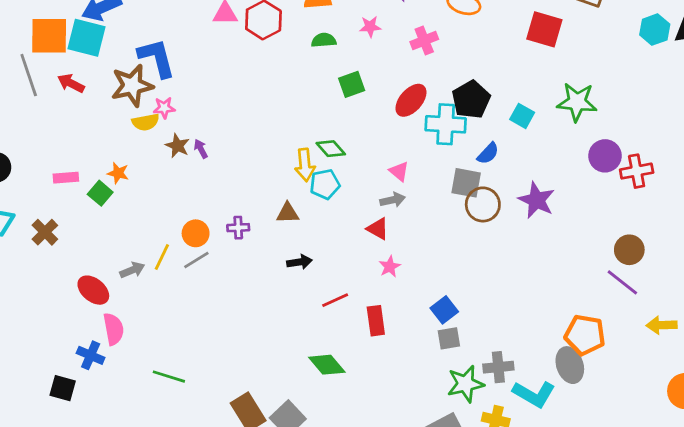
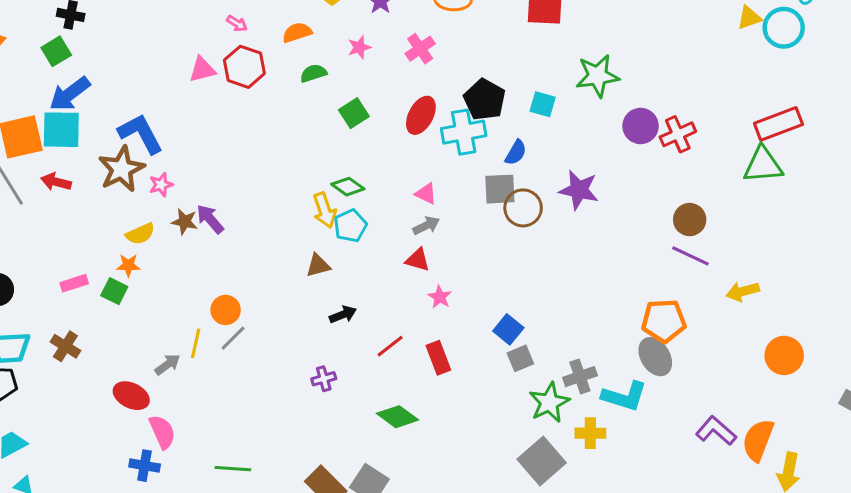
yellow semicircle: (146, 122) -> (140, 234), moved
purple arrow: (201, 149) -> (210, 219), size x1.5
purple cross: (238, 228) -> (324, 379), moved

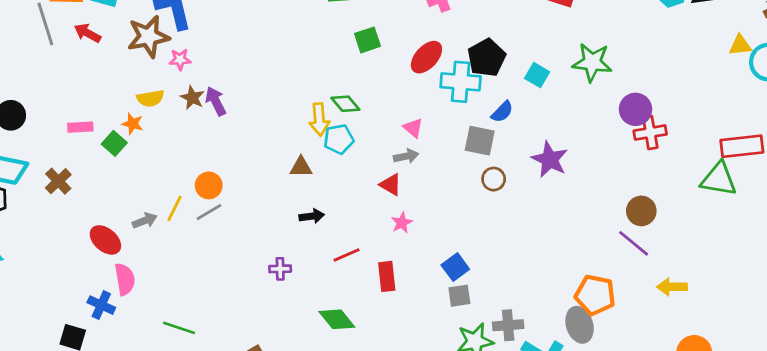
purple circle: (641, 126) -> (635, 109), moved
brown circle: (523, 208) -> (494, 179), moved, size x0.7

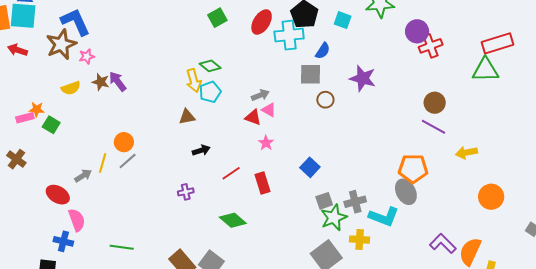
orange star: (133, 124) -> (37, 109), moved
pink triangle: (413, 128) -> (269, 110), moved
gray square: (459, 296) -> (324, 201), moved

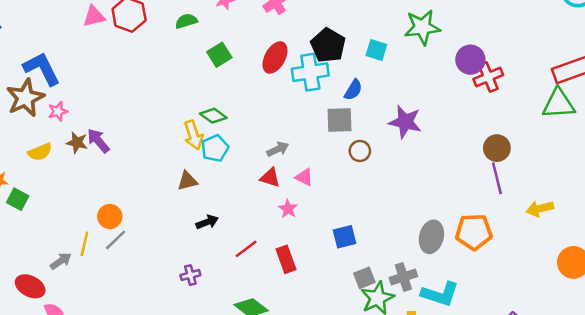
pink triangle: (269, 110) -> (304, 177), moved
purple line: (434, 127) -> (497, 178), turned 50
blue square: (310, 167) -> (345, 237), turned 36
gray ellipse: (406, 192) -> (431, 237), moved, turned 45

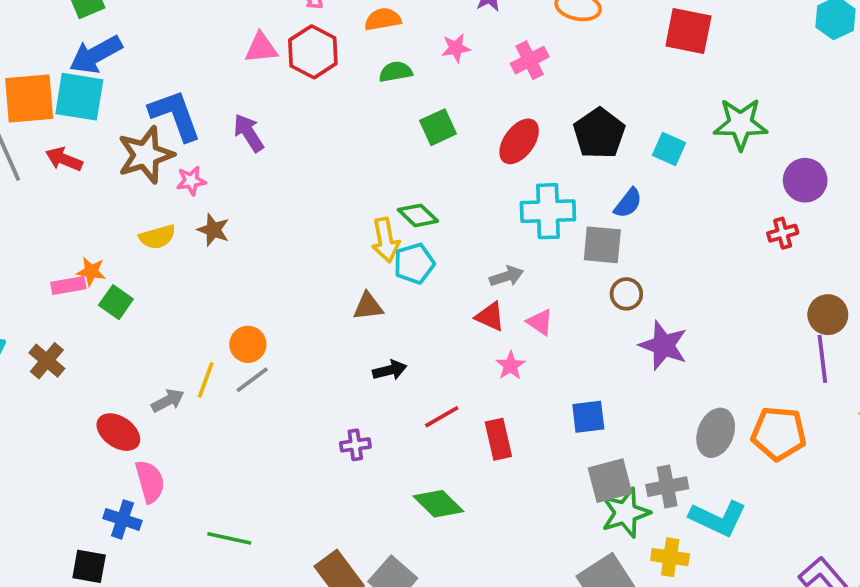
cyan cross: (310, 72) -> (548, 211), moved
red cross: (488, 77) -> (783, 233), moved, size x0.7
purple star: (405, 122) -> (663, 345), moved
purple arrow: (98, 141) -> (249, 133), moved
gray square: (364, 278) -> (610, 481), size x1.4

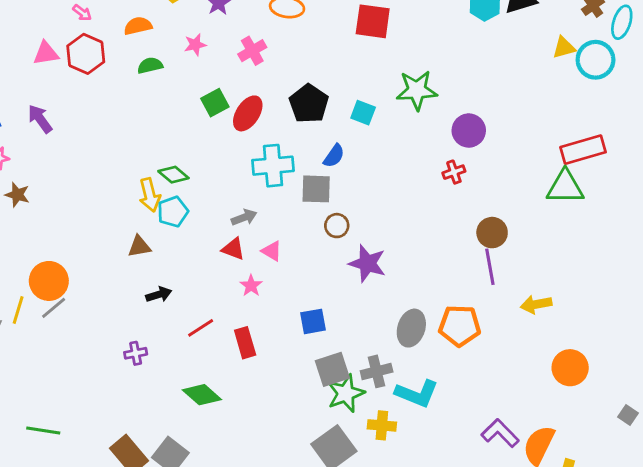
green square: (438, 127) -> (215, 103), moved
orange circle: (248, 344) -> (49, 281), size x1.4

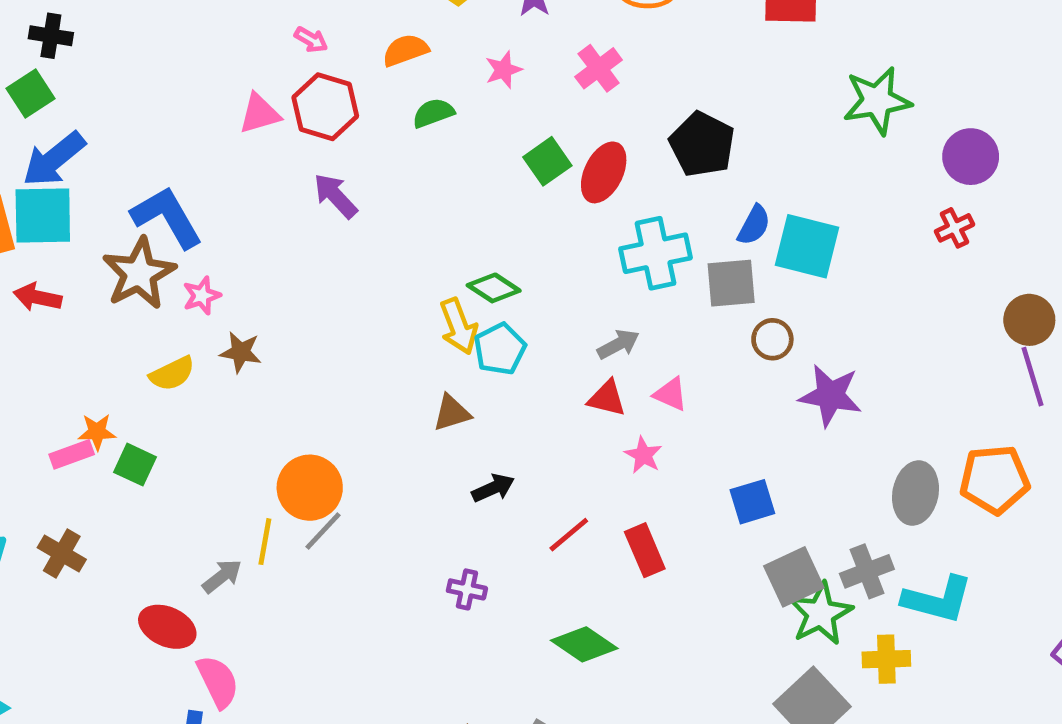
cyan square: (363, 113) -> (807, 246), moved, size x1.6
purple arrow: (40, 119) -> (335, 196), moved
purple cross: (136, 353) -> (467, 589), turned 30

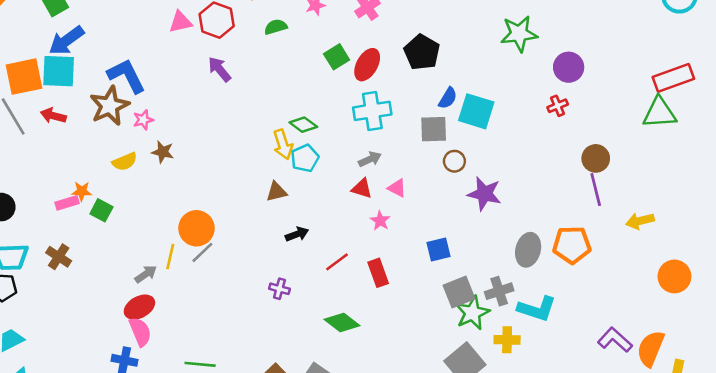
cyan cross: (656, 253) -> (372, 111), moved
red ellipse: (167, 627) -> (139, 307), moved, turned -56

